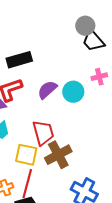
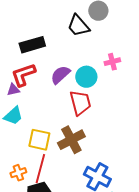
black trapezoid: (93, 41) -> (78, 26), moved
red trapezoid: (43, 133) -> (80, 103), moved

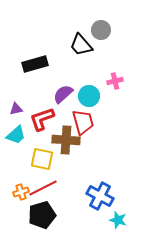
red L-shape: (23, 75) -> (42, 119), moved
brown cross: (71, 140) -> (66, 140), moved, turned 32
red line: (40, 169) -> (43, 188), turned 48

